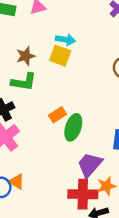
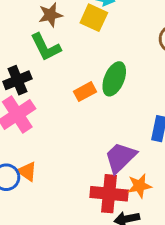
green L-shape: (24, 82) -> (46, 47), turned 50
green ellipse: (73, 127) -> (114, 79), moved

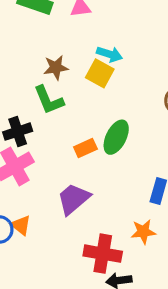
purple trapezoid: (120, 157) -> (74, 199), moved
orange star: (139, 186) -> (143, 232), moved

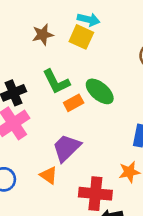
green L-shape: (49, 100) -> (56, 82), moved
green ellipse: (116, 137) -> (100, 91), turned -72
orange triangle: (21, 225) -> (49, 175), moved

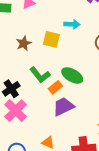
cyan arrow: (89, 20) -> (72, 24), moved
purple trapezoid: (66, 148) -> (63, 107), moved, turned 30

